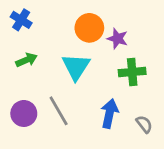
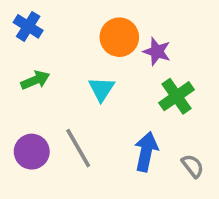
cyan triangle: (76, 67) -> (101, 89), size x0.7
green cross: (132, 72) -> (177, 96), turned -30

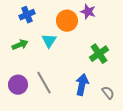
blue cross: (28, 26) -> (27, 15), moved, turned 35
purple star: (157, 51) -> (88, 12), moved
cyan triangle: (101, 89) -> (49, 41), moved

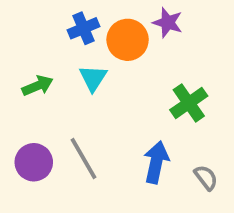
blue cross: (27, 15) -> (84, 28), moved

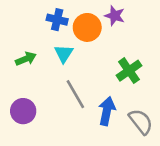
blue cross: (84, 28) -> (57, 20), turned 36
gray line: (84, 158) -> (75, 94), moved
gray semicircle: (206, 178) -> (141, 122), size x1.5

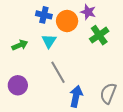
green cross: (129, 71) -> (99, 35), moved
blue arrow: (107, 111) -> (76, 96), moved
gray semicircle: (141, 122) -> (108, 93), turned -120

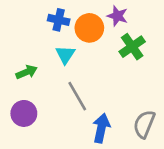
green arrow: (20, 45) -> (27, 72), moved

